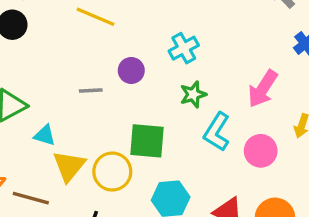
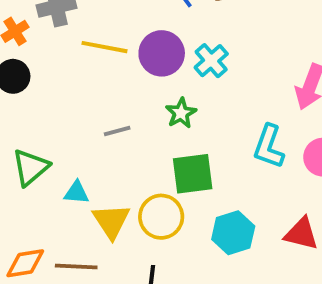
purple circle: (131, 70) -> (162, 53), moved, size x1.5
green star: (193, 94) -> (181, 113), moved

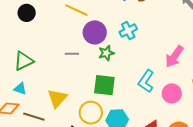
purple circle: (162, 53) -> (95, 32), moved
cyan triangle: (76, 193) -> (20, 89), moved
yellow circle: (161, 217) -> (91, 113), moved

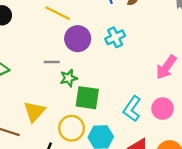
green star: (106, 53) -> (69, 78), moved
cyan L-shape: (146, 81) -> (132, 109), moved

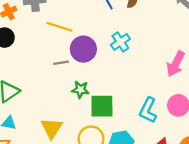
gray line: (52, 62) -> (61, 63), moved
green star: (69, 78) -> (80, 90), turned 30

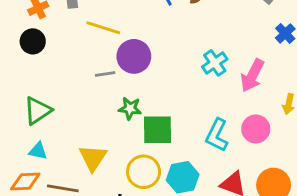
cyan cross: (120, 42) -> (215, 63), moved

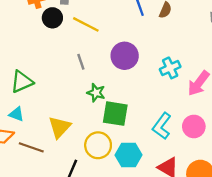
black circle: (33, 41) -> (52, 18), moved
purple circle: (134, 56) -> (125, 56), moved
gray line: (105, 74) -> (81, 62), turned 70

